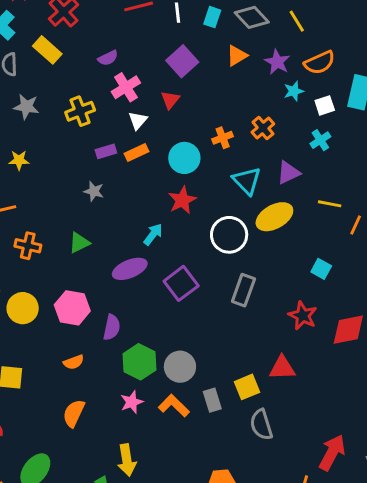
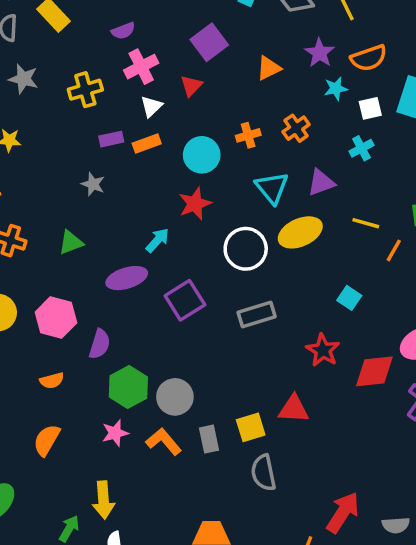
orange triangle: (237, 56) -> (269, 68), moved
gray rectangle: (243, 290) -> (257, 315), turned 48

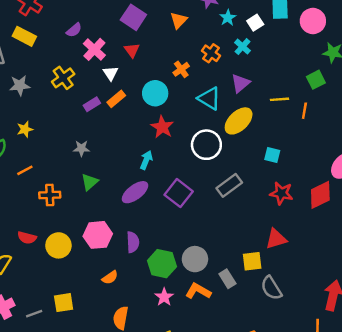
cyan cross: (362, 148) -> (242, 47), moved
gray star: (93, 184) -> (81, 148), moved
cyan square: (349, 298) -> (272, 155), moved
yellow square: (251, 427) -> (252, 261), turned 30

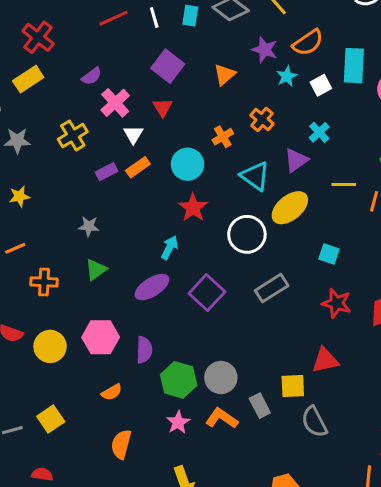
yellow rectangle: (24, 36) -> (28, 79), turned -65
cyan cross: (242, 47) -> (319, 132), moved
yellow square: (64, 303) -> (51, 419), turned -30

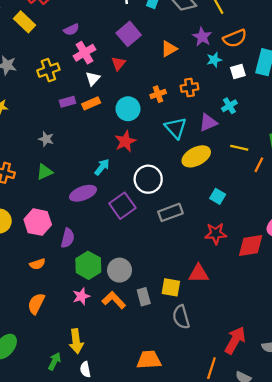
yellow rectangle: (28, 79) -> (25, 22), turned 65
orange cross: (262, 119) -> (189, 88), turned 30
white circle: (247, 234) -> (148, 179), moved
red star: (337, 303) -> (216, 234), turned -30

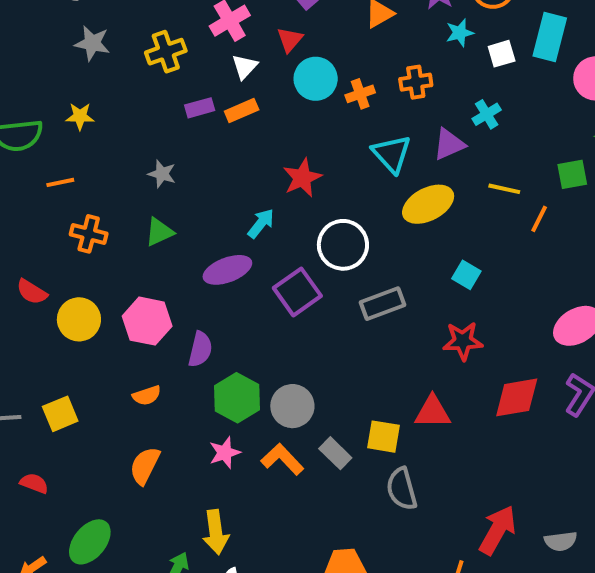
cyan circle: (128, 109) -> (316, 79), moved
red diamond: (251, 246) -> (517, 397), moved
gray rectangle: (144, 297) -> (335, 453), turned -30

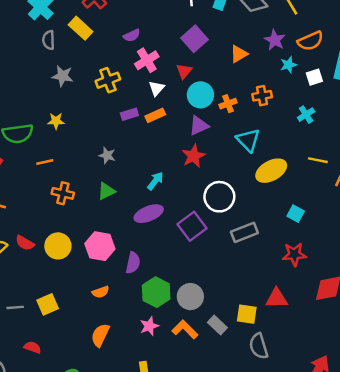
purple triangle: (449, 144) -> (199, 126), moved
cyan arrow: (261, 223) -> (155, 181), moved
red semicircle: (32, 292) -> (25, 243), moved

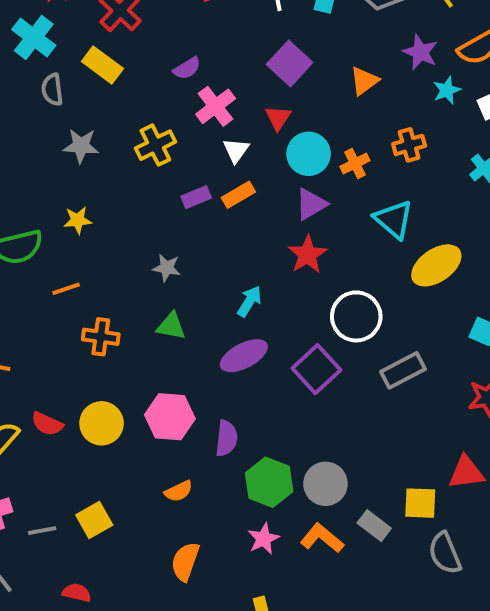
green triangle: (106, 191) -> (171, 326), turned 42

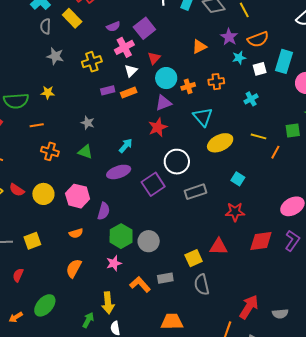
purple square: (290, 63) -> (144, 28), moved
yellow square: (420, 503) -> (194, 258), turned -36
gray rectangle: (374, 526) -> (165, 278), moved, turned -56
orange L-shape: (322, 538) -> (140, 284), moved
red semicircle: (77, 593) -> (18, 275), turned -88

